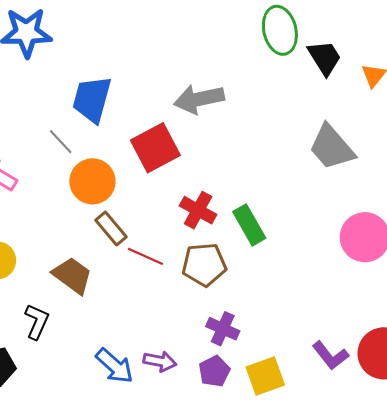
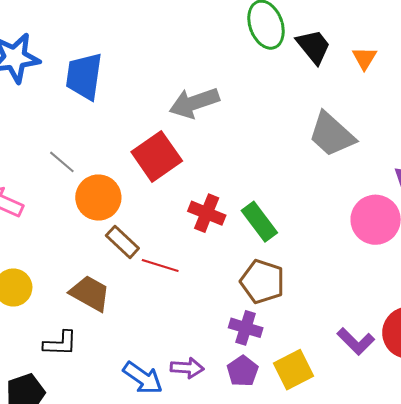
blue trapezoid: (92, 99) -> (84, 76), moved
brown pentagon: (204, 265) -> (262, 282), moved, turned 30
black L-shape: (37, 322) -> (60, 343), turned 75

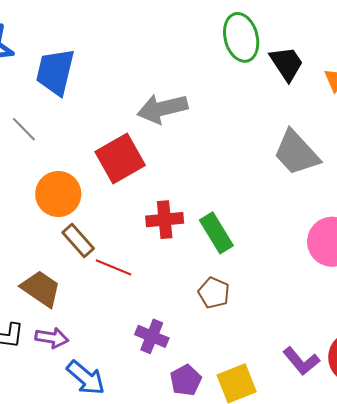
gray line: (62, 162) -> (24, 129), moved
red cross: (207, 213) -> (165, 220), turned -33
brown pentagon: (262, 282) -> (214, 293), size x0.7
purple cross: (246, 328) -> (152, 336), moved
purple arrow: (187, 368) -> (52, 338), moved

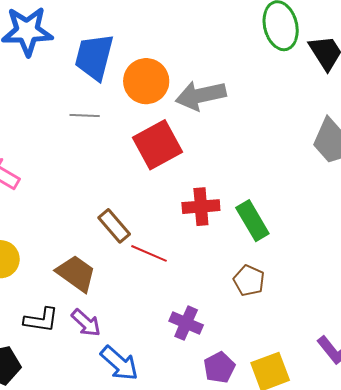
gray line: (24, 129) -> (85, 116), moved, turned -44
orange circle: (58, 194) -> (146, 81), moved
purple arrow: (52, 338) -> (86, 323), turned 32

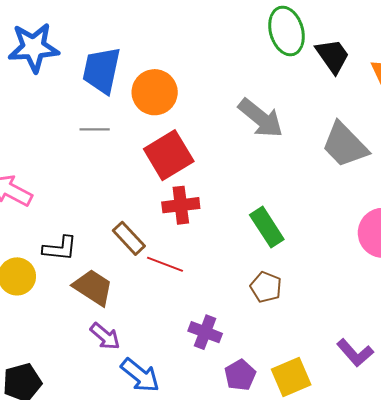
gray arrow: (201, 95) -> (261, 118), moved, turned -126
red cross: (201, 207) -> (181, 205), moved
black L-shape: (41, 320) -> (60, 248), moved

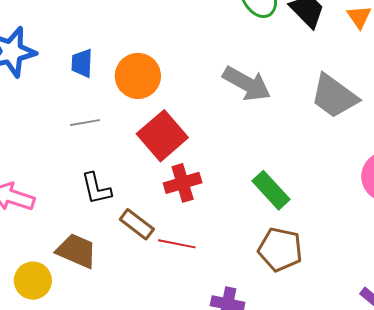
blue trapezoid: (102, 70) -> (82, 63), size x0.6
black L-shape: (60, 248) -> (96, 189), moved, turned 81
brown trapezoid: (93, 287) -> (76, 251), moved
brown pentagon: (266, 287) -> (280, 249), size x1.4

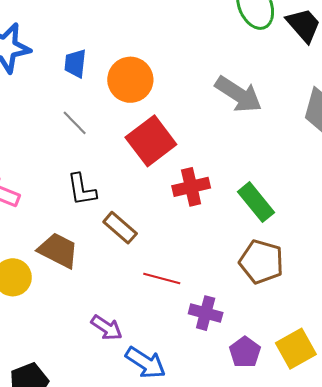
gray line: (85, 123) -> (75, 123), turned 52
red cross: (183, 183) -> (191, 187), moved
red line: (177, 244) -> (162, 279), moved

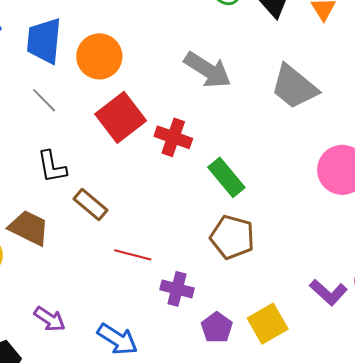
blue trapezoid: (75, 63) -> (44, 41), size x1.6
red cross: (191, 187) -> (173, 137), moved, turned 33
purple arrow: (107, 328) -> (50, 319), moved

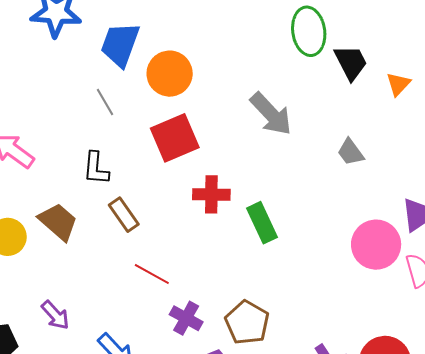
gray trapezoid: (294, 87) -> (350, 152), size x0.6
red cross: (173, 137) -> (211, 194), moved, turned -33
brown pentagon: (232, 237) -> (247, 323), moved

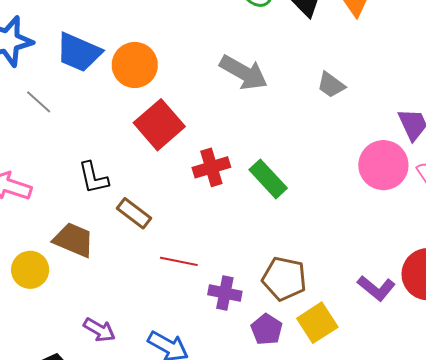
blue trapezoid: (120, 45) -> (79, 52), turned -69
gray line: (105, 102) -> (39, 102), moved

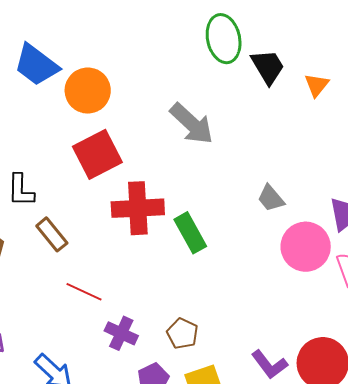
gray trapezoid: (331, 85) -> (271, 198), moved
red cross: (211, 167) -> (138, 208), size x1.4
brown pentagon: (284, 279) -> (182, 334), size x0.7

